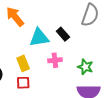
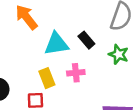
yellow rectangle: (23, 63) -> (47, 78), moved
green star: (85, 67) -> (119, 54), moved

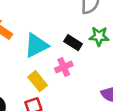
black rectangle: (86, 40) -> (73, 43), moved

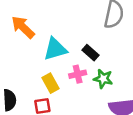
green star: (99, 36) -> (103, 79), moved

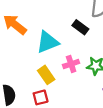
black rectangle: (91, 53) -> (80, 27), moved

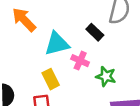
pink cross: (71, 64) -> (80, 61), moved, turned 35

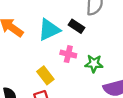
cyan triangle: (57, 44) -> (49, 30), moved

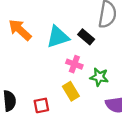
yellow rectangle: (45, 75) -> (71, 91), moved

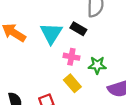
cyan triangle: (58, 37) -> (51, 33), turned -30

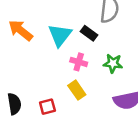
green star: (97, 65) -> (113, 63), moved

